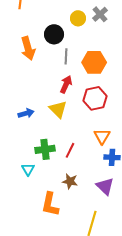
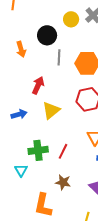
orange arrow: (28, 48) -> (21, 49), size x0.7
red arrow: (66, 84) -> (38, 85), moved
yellow triangle: (58, 109) -> (51, 110), turned 36

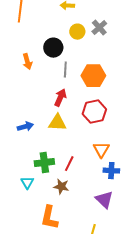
red arrow: (38, 85) -> (60, 98), moved
yellow triangle: (51, 110) -> (57, 123), turned 42
brown star: (63, 182) -> (61, 187), moved

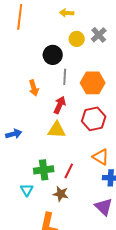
orange arrow: (27, 62) -> (34, 88), moved
blue arrow: (25, 127) -> (14, 134), moved
orange triangle: (101, 150) -> (101, 157), turned -30

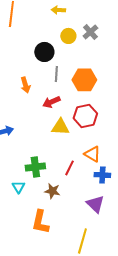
red arrow: (60, 105) -> (51, 102), turned -138
yellow triangle: (57, 130) -> (60, 127), moved
red line: (69, 171) -> (69, 168), moved

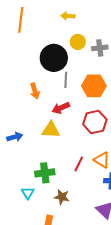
gray cross: (90, 32) -> (100, 48), moved, turned 35
black circle: (44, 52) -> (54, 58), size x1.4
yellow triangle: (60, 127) -> (51, 130), moved
red line: (69, 168) -> (79, 164), moved

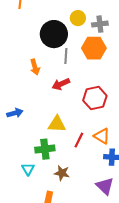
orange hexagon: (94, 86) -> (94, 48), moved
yellow triangle: (51, 130) -> (57, 124), moved

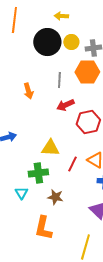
black circle: (54, 34) -> (47, 42), moved
red arrow: (61, 84) -> (65, 105), moved

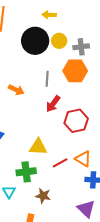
orange arrow: (28, 91) -> (16, 90), turned -49
red arrow: (65, 105) -> (53, 104), turned -30
red line: (72, 164) -> (60, 163), turned 35

